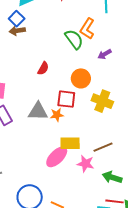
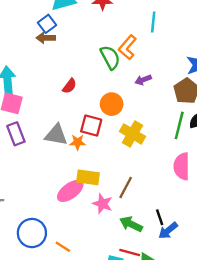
brown line: (103, 147) -> (126, 187), turned -48

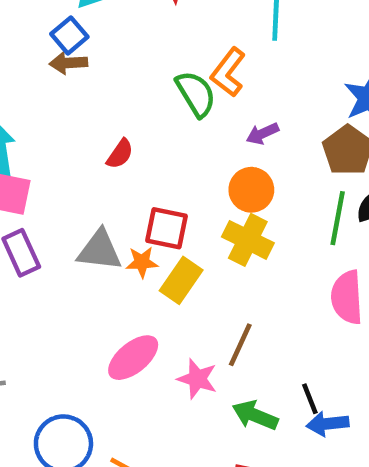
orange circle: (112, 104) -> (251, 190), moved
yellow rectangle: (88, 177) -> (181, 280), moved, turned -60
blue arrow: (168, 231) -> (328, 424), turned 36

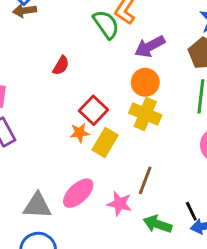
purple arrow: (262, 134) -> (150, 46), size x1.5
red square: (166, 228) -> (94, 110), turned 36
gray triangle: (100, 250) -> (37, 206), moved

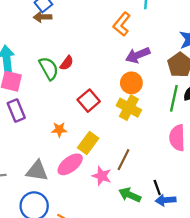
green semicircle: (106, 24) -> (49, 68), moved
orange star: (80, 133) -> (59, 129), moved
yellow rectangle: (105, 142) -> (88, 143), moved

